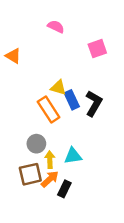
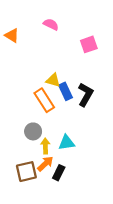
orange triangle: (13, 56) -> (12, 36), moved
brown square: (30, 174) -> (26, 172), moved

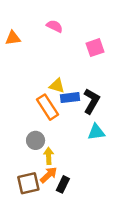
orange triangle: (12, 36) -> (13, 38), turned -40
blue rectangle: (65, 91) -> (70, 98), turned -72
cyan triangle: (67, 143) -> (96, 132), moved

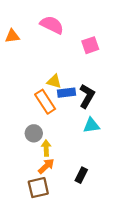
pink semicircle: (55, 26) -> (52, 25), size x1.5
brown square: (28, 183) -> (38, 188), moved
black rectangle: (63, 184) -> (81, 175), moved

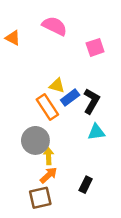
orange triangle: (12, 36) -> (13, 38), turned 35
blue rectangle: (67, 93) -> (70, 98), turned -30
gray circle: (34, 133) -> (35, 140), size x1.5

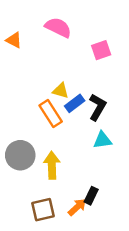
gray circle: (35, 140) -> (20, 155), moved
yellow arrow: (49, 156) -> (52, 165), size x1.5
orange arrow: (49, 175) -> (77, 207), moved

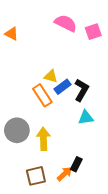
pink semicircle: (58, 27) -> (66, 23), moved
pink square: (101, 50) -> (93, 32), moved

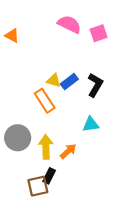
blue rectangle: (62, 87) -> (69, 82), moved
black L-shape: (82, 90) -> (95, 85), moved
black rectangle: (76, 164) -> (49, 176), moved
orange arrow: (65, 174) -> (68, 151), moved

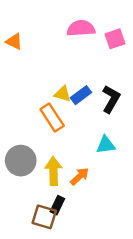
pink semicircle: (69, 24) -> (81, 28), turned -30
brown square: (38, 186) -> (44, 217), turned 30

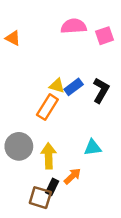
orange rectangle: (52, 117) -> (47, 107), turned 65
cyan triangle: (106, 145) -> (93, 148), moved
orange arrow: (80, 176) -> (72, 176), moved

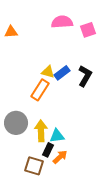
orange triangle: (13, 38) -> (11, 32), turned -32
cyan triangle: (93, 148) -> (57, 136), moved
orange arrow: (72, 176) -> (60, 157), moved
black rectangle: (52, 187) -> (48, 150), moved

